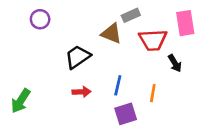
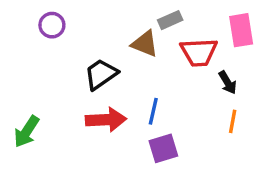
red arrow: (82, 92) -> (106, 120), size x1.6
orange line: (153, 93) -> (233, 121), moved

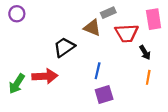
purple circle: (52, 25) -> (17, 14), moved
red arrow: (106, 120) -> (45, 76), moved

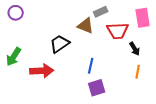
green arrow: (17, 84) -> (14, 57), moved

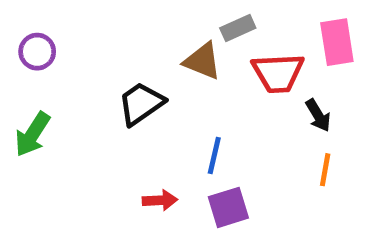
purple circle: (16, 13) -> (37, 52), moved
red arrow: (42, 71) -> (160, 200), moved, size x0.6

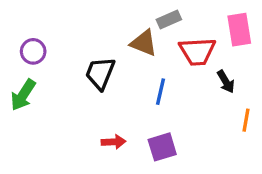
purple circle: (37, 52) -> (33, 51), moved
black trapezoid: (141, 104) -> (100, 73), turned -33
blue line: (214, 155) -> (160, 92), moved
orange line: (325, 170) -> (246, 120), moved

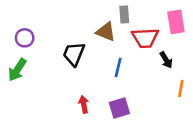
gray rectangle: (169, 20) -> (124, 14), turned -70
red arrow: (114, 142) -> (84, 104), turned -98

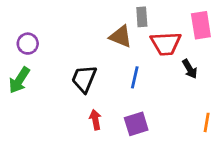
black trapezoid: (74, 54) -> (84, 79), moved
orange line: (181, 88) -> (207, 122), moved

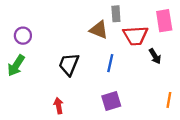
red arrow: (95, 120) -> (59, 106), moved

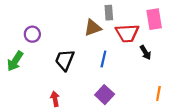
brown triangle: (99, 30) -> (93, 28), turned -42
purple circle: (23, 36) -> (32, 34), moved
purple square: (111, 101) -> (105, 95), turned -30

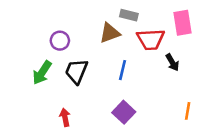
gray rectangle: (109, 13) -> (129, 15), turned -72
purple circle: (32, 34) -> (60, 41), moved
green arrow: (15, 61) -> (42, 73), moved

